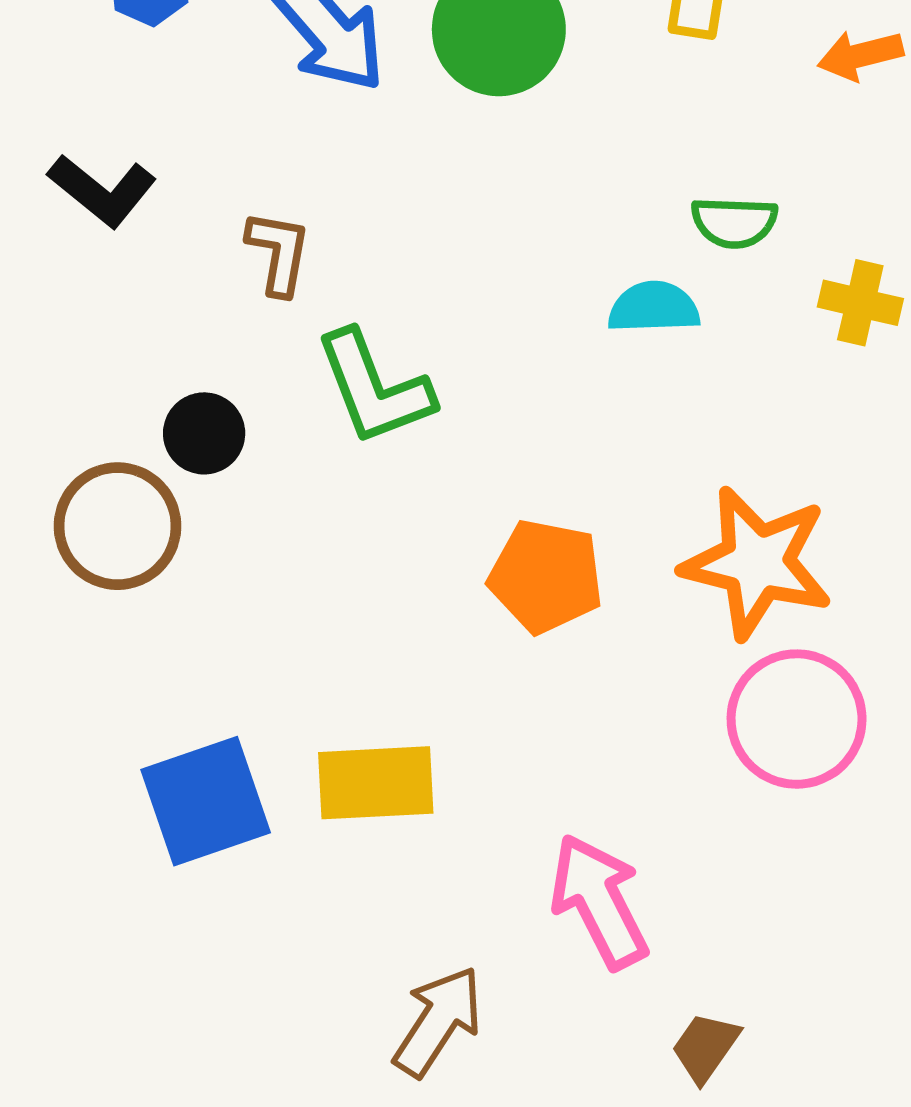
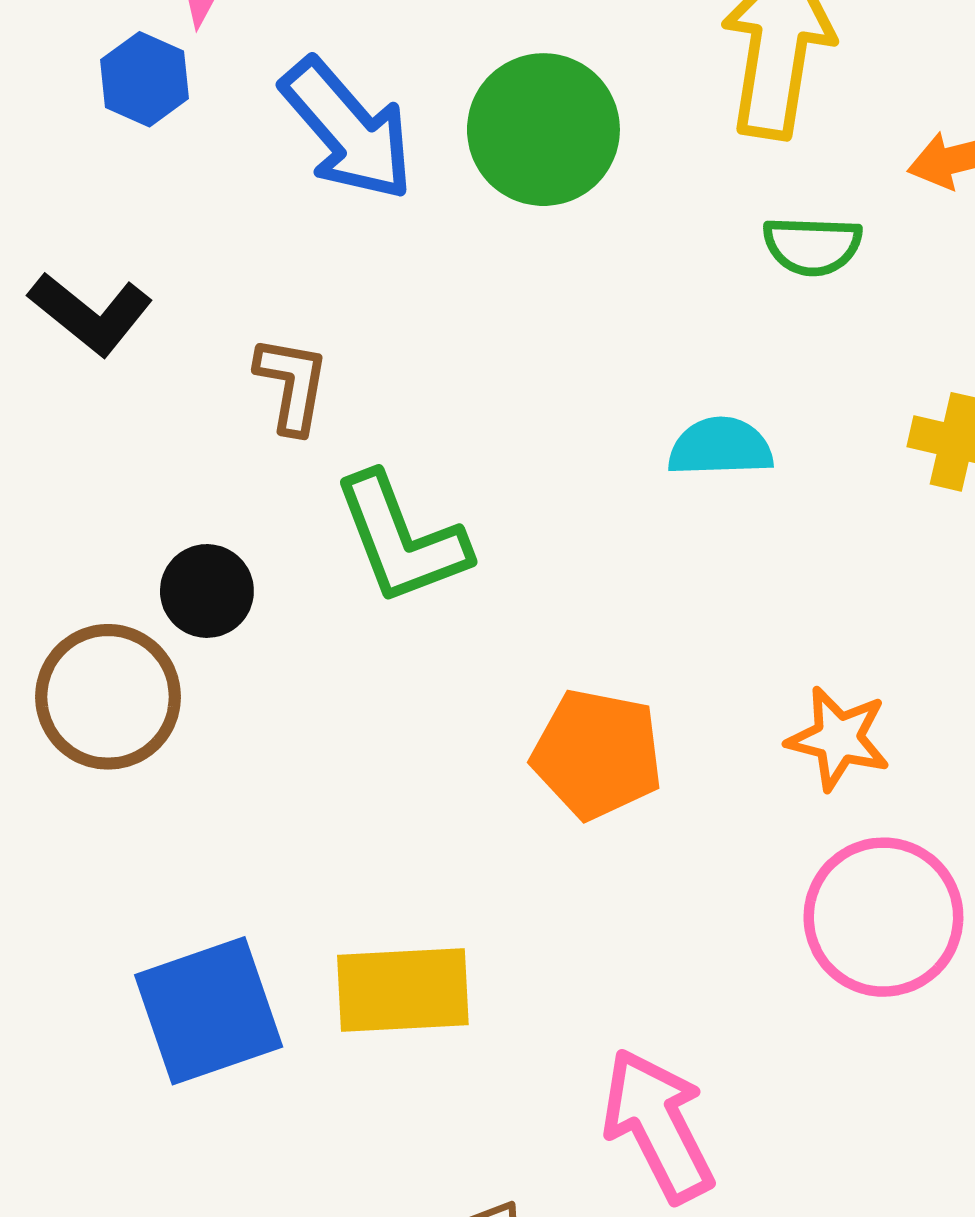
green semicircle: (734, 222) -> (812, 246), moved
orange star: (757, 563) -> (838, 738), size x0.6

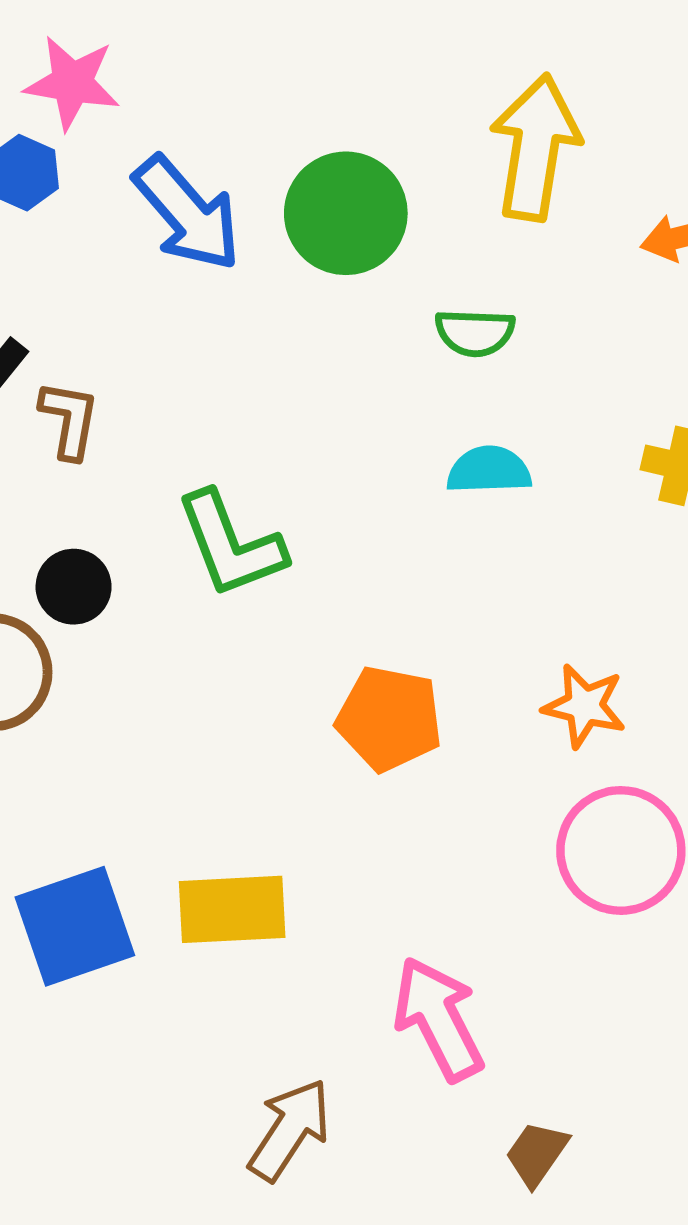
green semicircle: (812, 246) -> (475, 333), moved
brown L-shape: (292, 385) -> (69, 420), moved

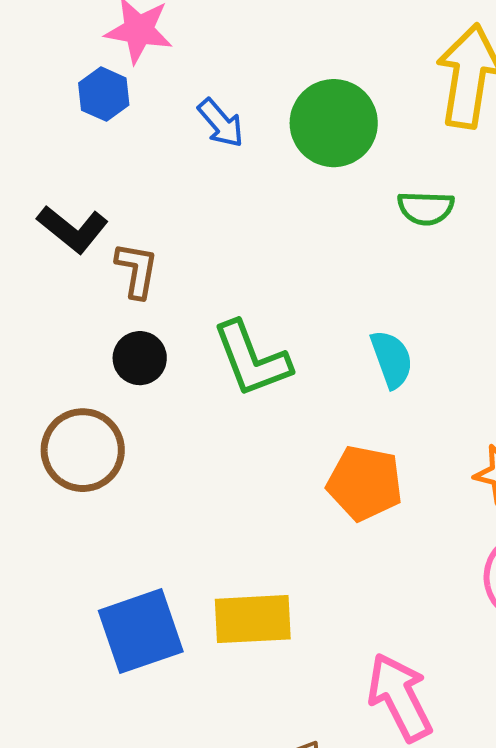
blue arrow: (187, 213) -> (221, 123), size x0.6
cyan semicircle: (489, 470) -> (392, 359), moved, turned 72
black circle: (74, 587) -> (140, 358), moved

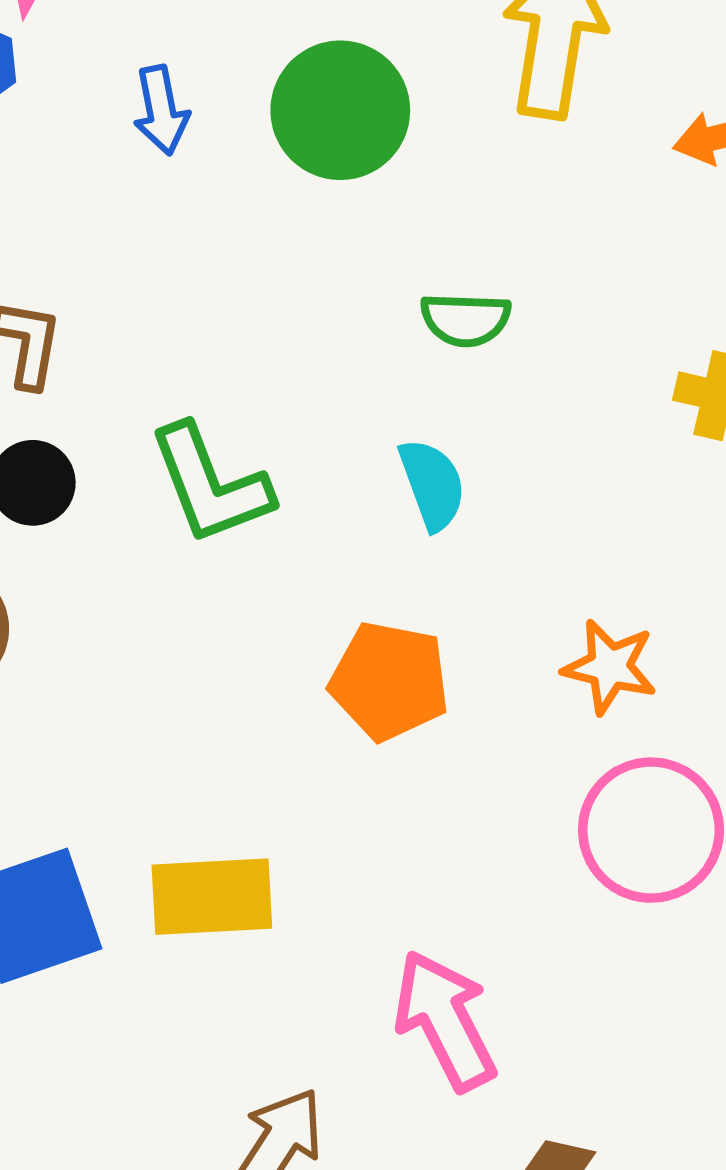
blue arrow: (221, 123) -> (161, 110), turned 30
green semicircle: (426, 208) -> (466, 320), moved

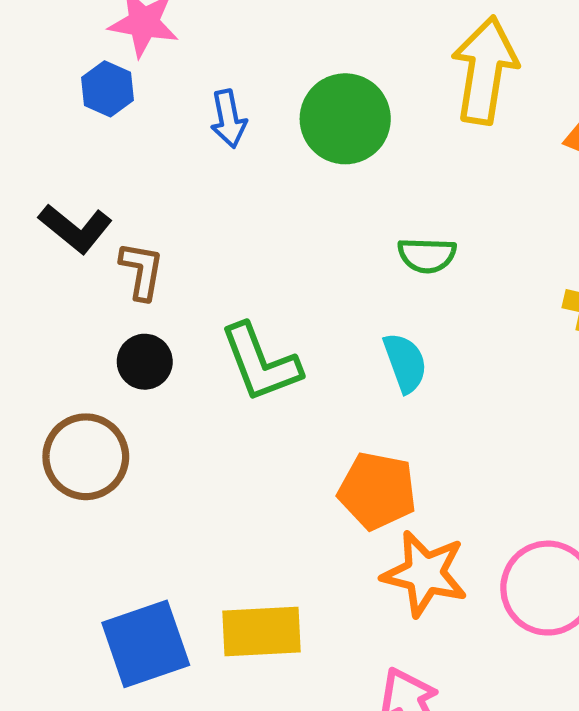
orange star: (610, 667) -> (425, 574), moved, size x1.4

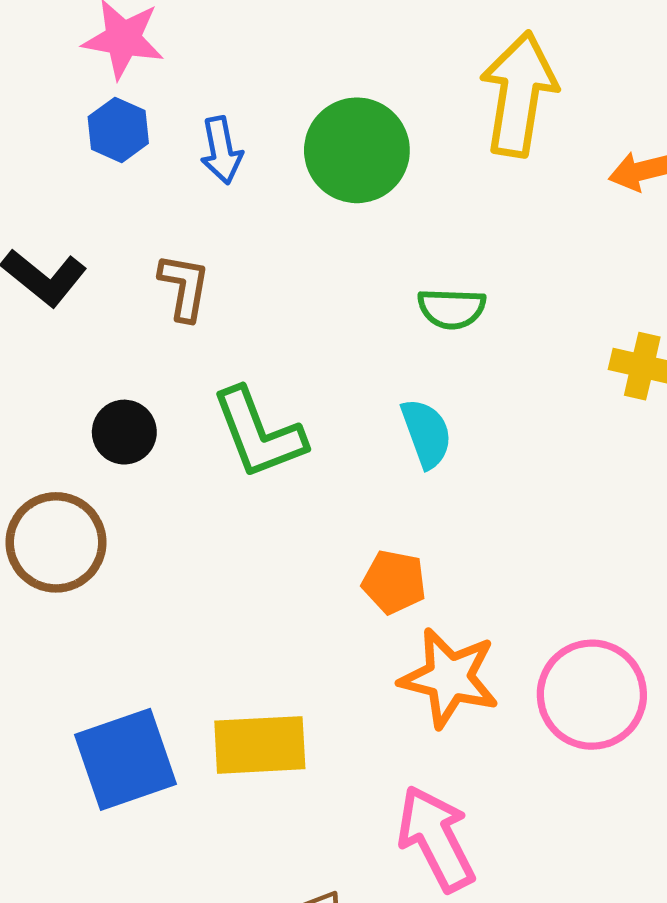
blue hexagon: (107, 89) -> (118, 130), moved
brown L-shape: (142, 271) -> (184, 287), moved
orange pentagon: (377, 491) -> (394, 582), size x0.7

